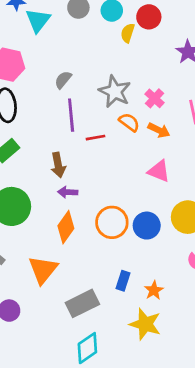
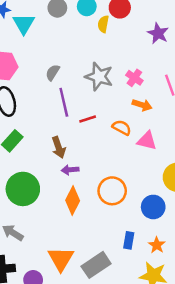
orange semicircle: (129, 122) -> (122, 128), moved
blue circle: (147, 226) -> (153, 207), moved
orange triangle: (43, 270) -> (61, 259), moved

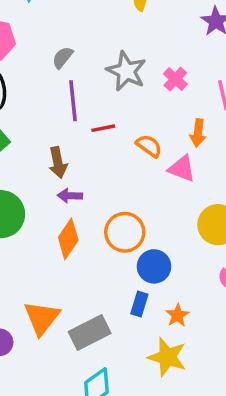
orange arrow: (142, 105) -> (198, 133), moved, turned 72
blue circle: (153, 207) -> (154, 266), moved

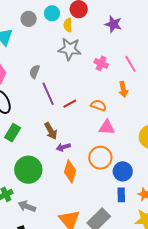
gray star: (126, 71) -> (70, 49), moved
pink triangle: (182, 169) -> (107, 127), moved

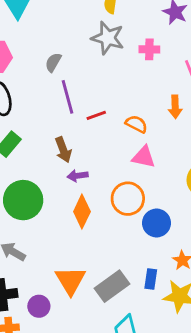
pink cross: (101, 63) -> (149, 49), moved, turned -32
blue rectangle: (121, 195) -> (151, 279), moved

